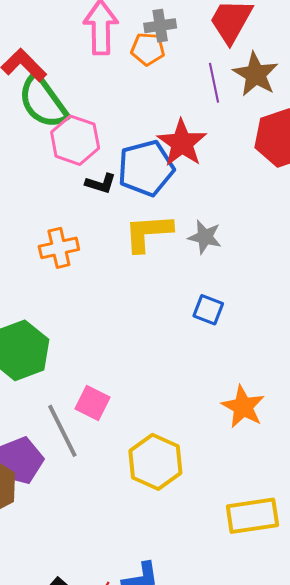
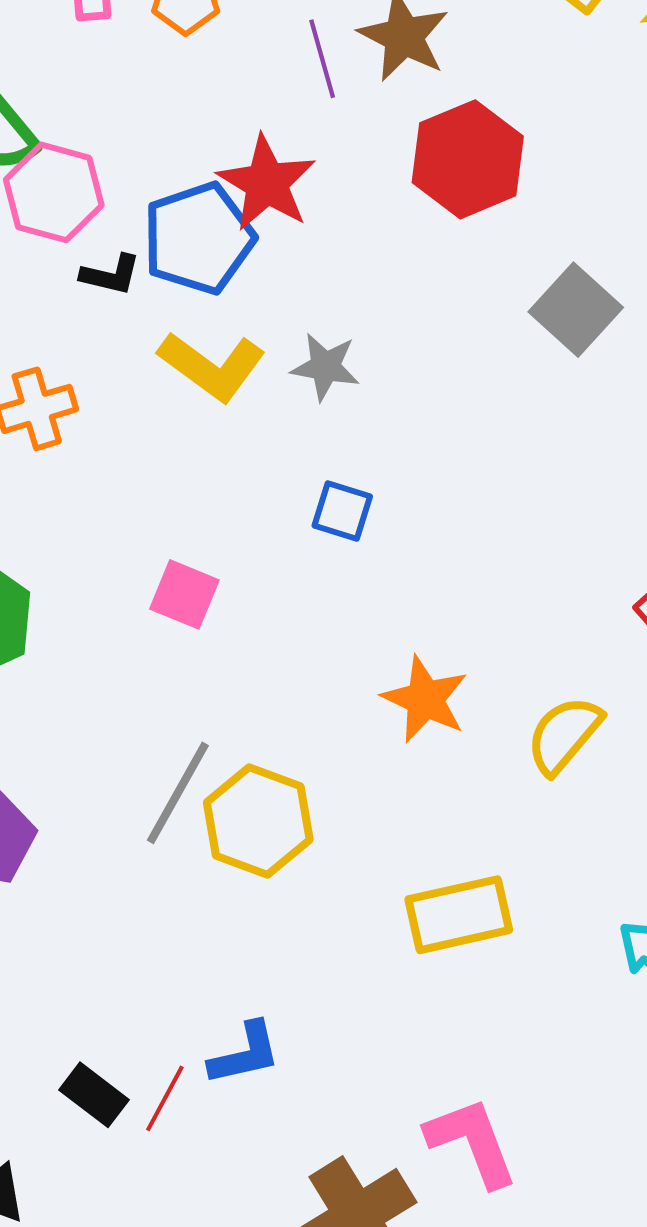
yellow L-shape: (148, 233) -> (212, 366), turned -136
pink square: (92, 403) -> (184, 594), moved
gray line: (62, 431) -> (178, 793), moved, turned 60

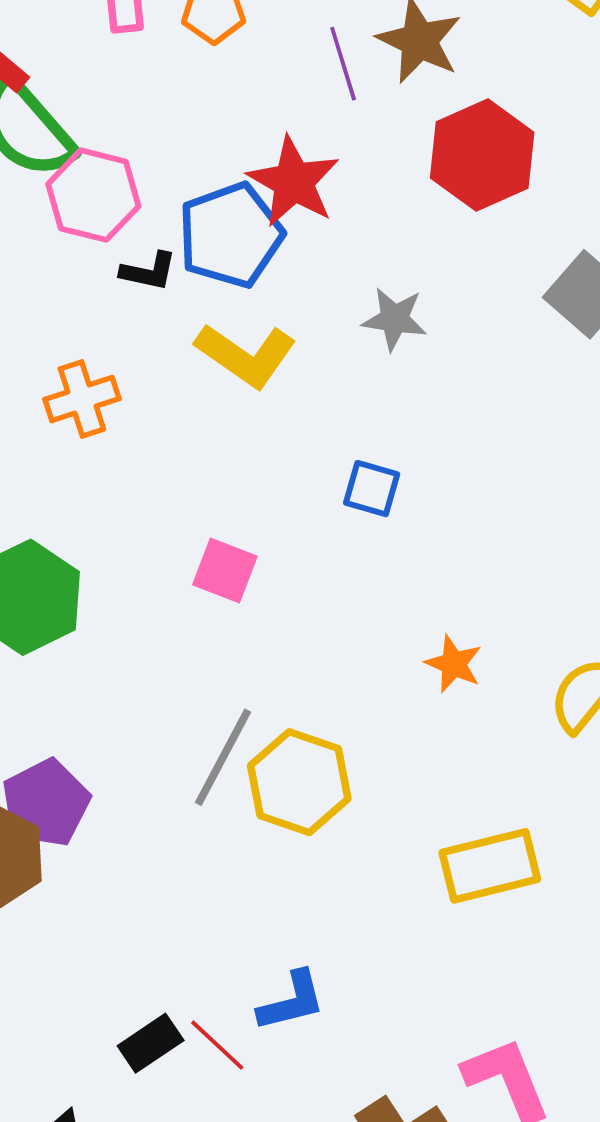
gray star: (325, 367) -> (394, 319), moved
orange star: (425, 699) -> (454, 664), size x0.7
black rectangle: (94, 1095) -> (151, 1043), turned -70
red line: (165, 1098) -> (217, 1045), turned -74

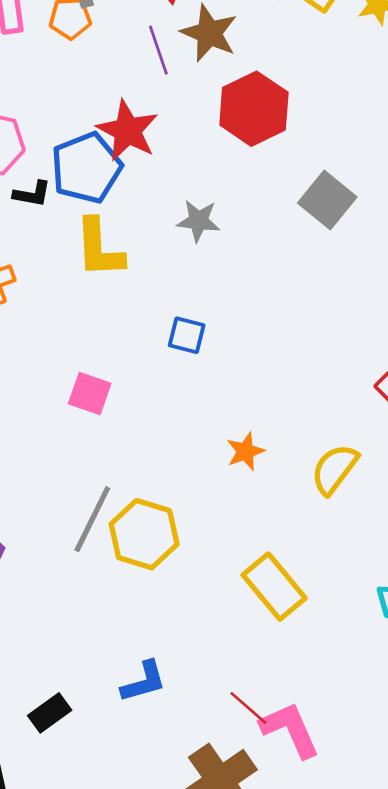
yellow L-shape: (246, 355) -> (99, 248), turned 54
orange star: (454, 664) -> (245, 451), turned 30
yellow rectangle: (490, 866) -> (274, 587), turned 66
red line: (217, 1045) -> (248, 708), moved

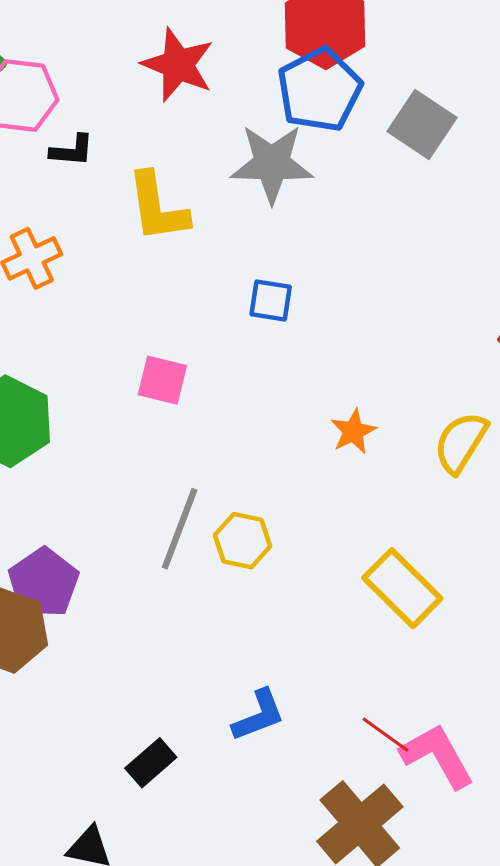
blue pentagon: (86, 168) -> (319, 90), moved
gray star: (198, 221) -> (272, 164), size x1.6
yellow hexagon: (144, 534) -> (243, 541), size x0.7

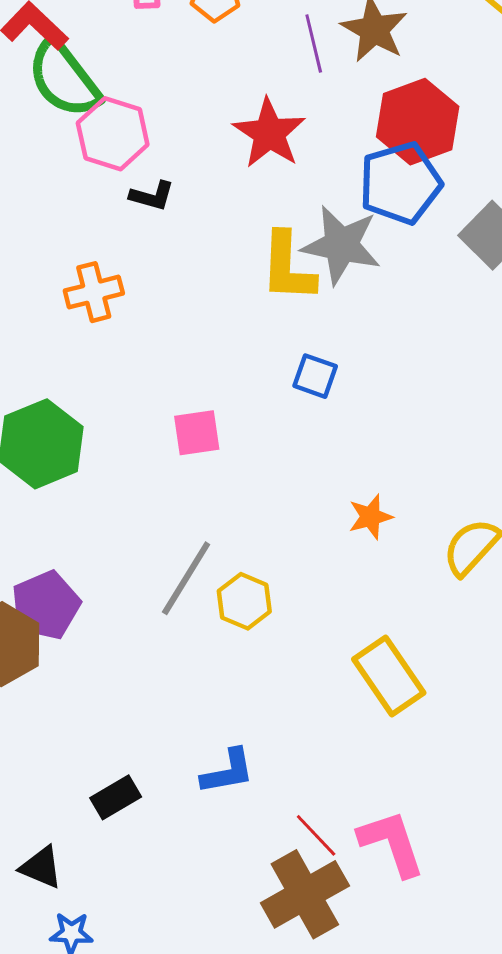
yellow L-shape: (157, 207) -> (288, 267), moved
pink square: (162, 380) -> (197, 433), turned -33
red line: (385, 735) -> (316, 835), moved

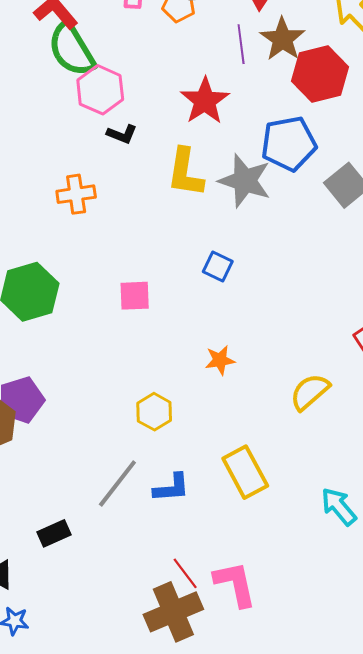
red hexagon: (418, 122) -> (320, 74), moved
yellow L-shape: (288, 267) -> (185, 173), moved
orange star: (370, 517) -> (220, 360), moved
gray line: (186, 578) -> (117, 483), moved
blue L-shape: (228, 772) -> (171, 488), moved

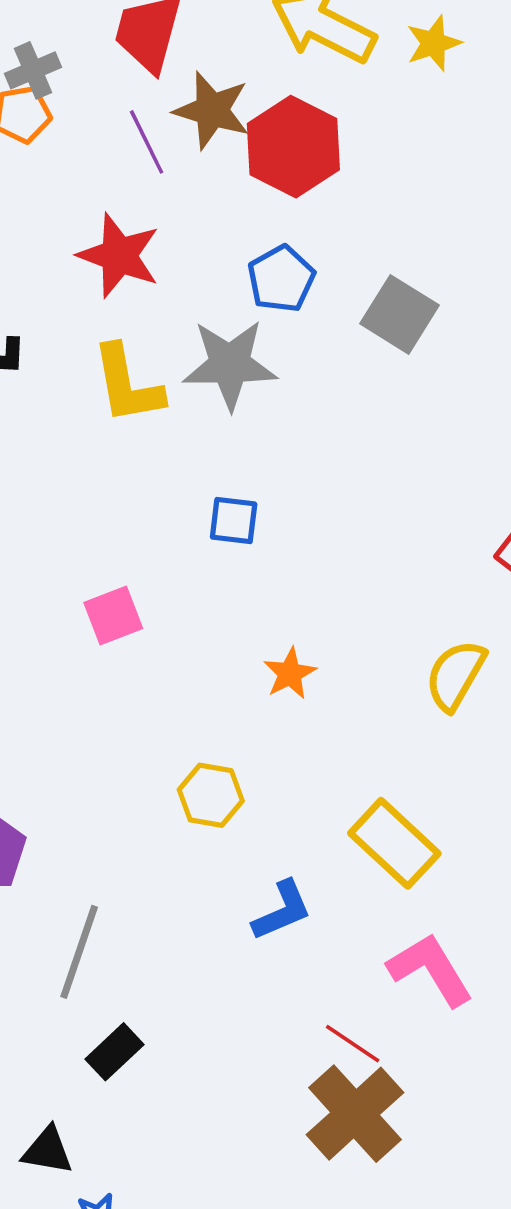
blue pentagon: (289, 144) -> (281, 279), size x0.7
gray line: (117, 483) -> (79, 952), moved
pink L-shape: (235, 584) -> (430, 970), moved

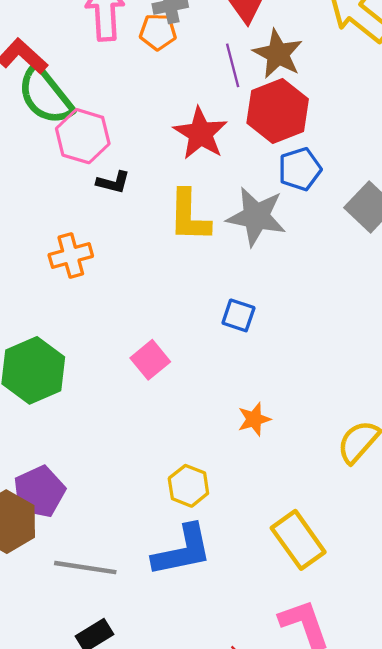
red hexagon: (293, 147) -> (278, 111), moved
pink square: (113, 616) -> (150, 360), turned -30
blue L-shape: (282, 911) -> (182, 551), moved, size x1.5
gray line: (79, 952) -> (85, 568), turned 68

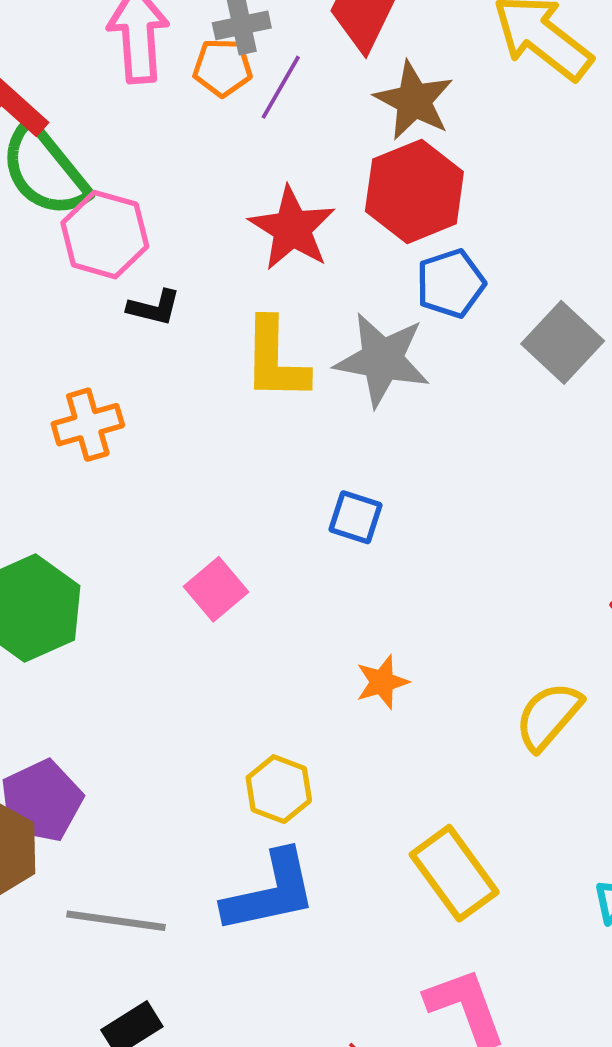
purple line: (233, 65) -> (281, 87), moved, turned 45

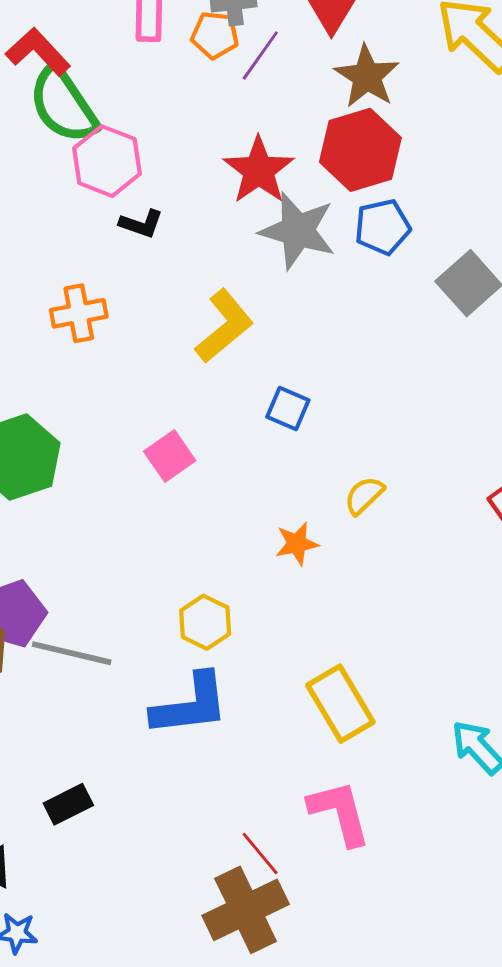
yellow L-shape: (275, 360) -> (224, 326), moved, turned -136
gray star: (382, 360) -> (298, 231), moved
yellow semicircle: (548, 716) -> (364, 495), moved, size x0.7
gray line: (116, 921) -> (72, 653), moved

